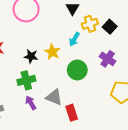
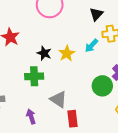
green circle: (77, 70) -> (102, 86), moved
purple arrow: (31, 103) -> (31, 117), moved

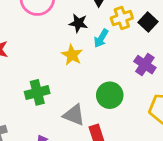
black star: (44, 53) -> (78, 23), moved
green circle: (102, 86) -> (110, 95), moved

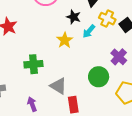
yellow cross: (122, 18) -> (107, 19), turned 35
green circle: (110, 95) -> (99, 77), moved

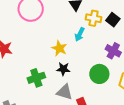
black star: (74, 17) -> (63, 69), moved

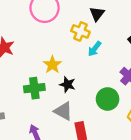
yellow cross: (94, 18) -> (80, 31), moved
yellow star: (59, 48) -> (52, 65), moved

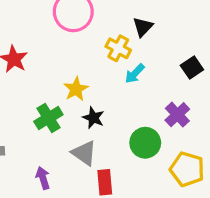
green cross: (34, 88) -> (48, 118), turned -30

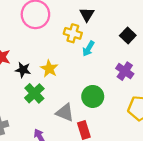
black star: (93, 118) -> (23, 70), moved
green circle: (145, 143) -> (93, 96), moved

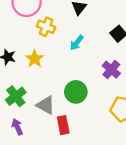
yellow cross: (73, 33) -> (46, 27), moved
green cross: (34, 93) -> (16, 96), moved

